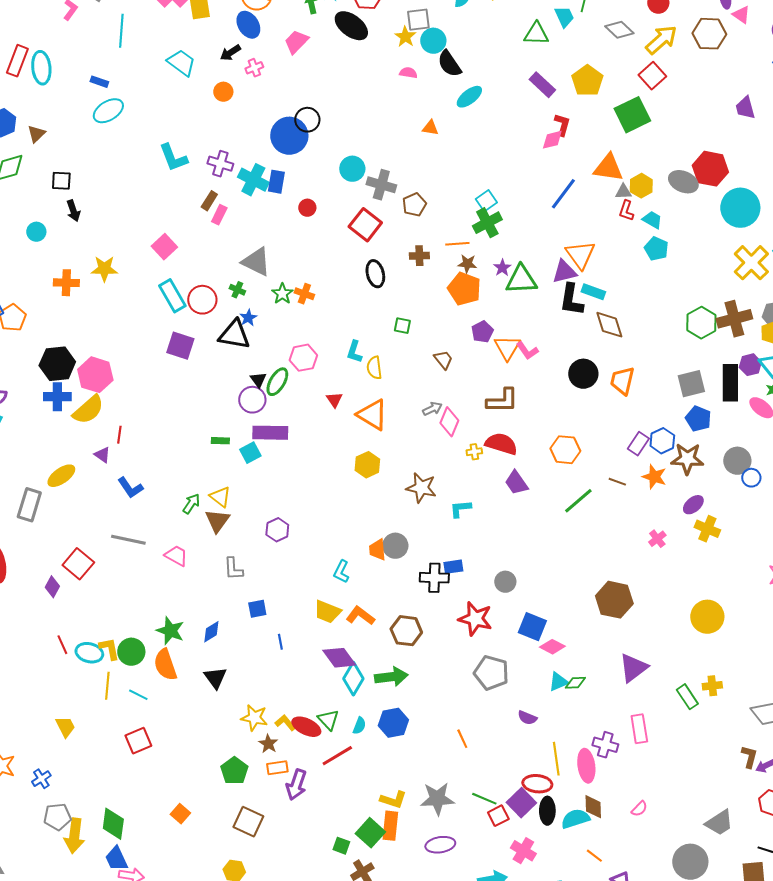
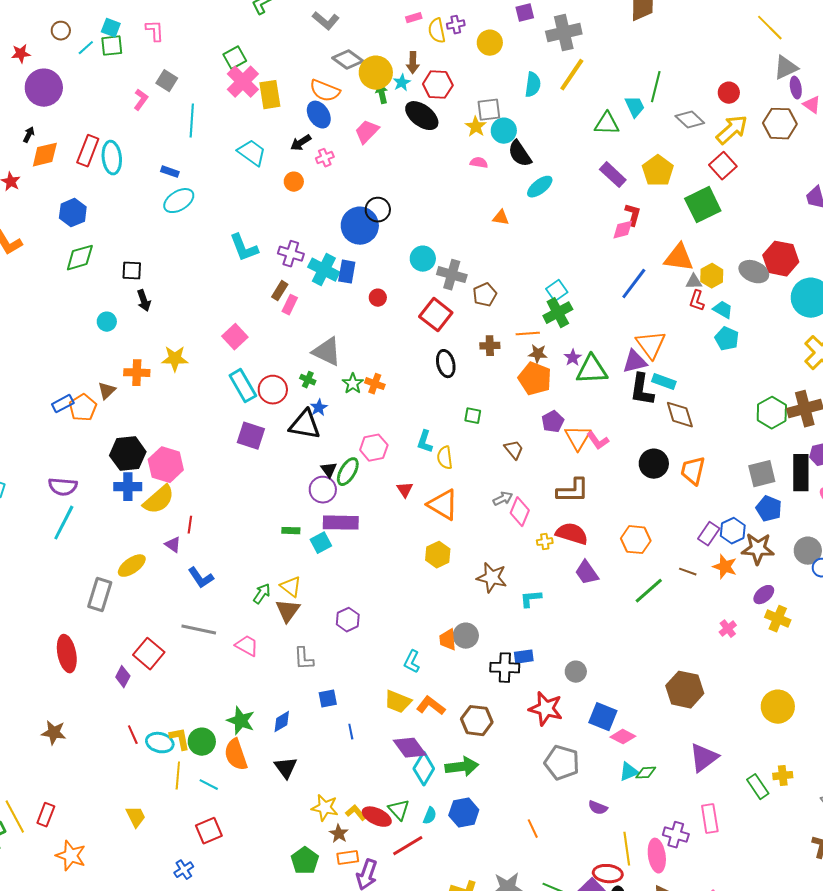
brown triangle: (36, 134) -> (107, 391), moved
blue cross: (41, 779) -> (184, 870), moved

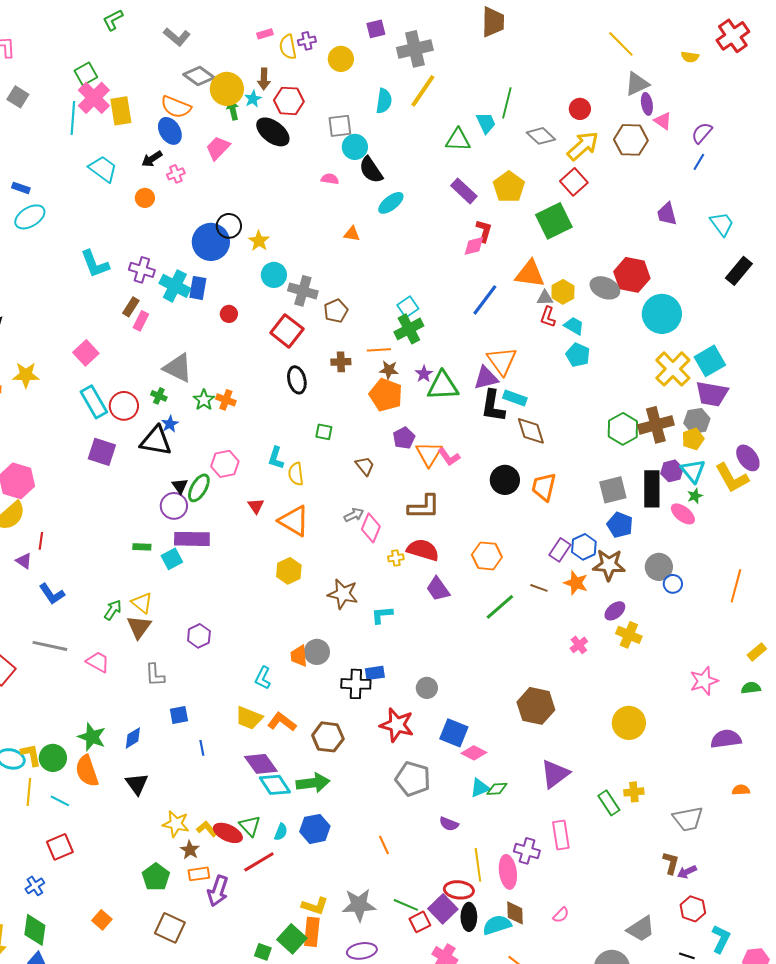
cyan line: (192, 121) -> (73, 118), moved
yellow star: (476, 127) -> (259, 241), moved
cyan diamond: (424, 769) -> (275, 785), turned -64

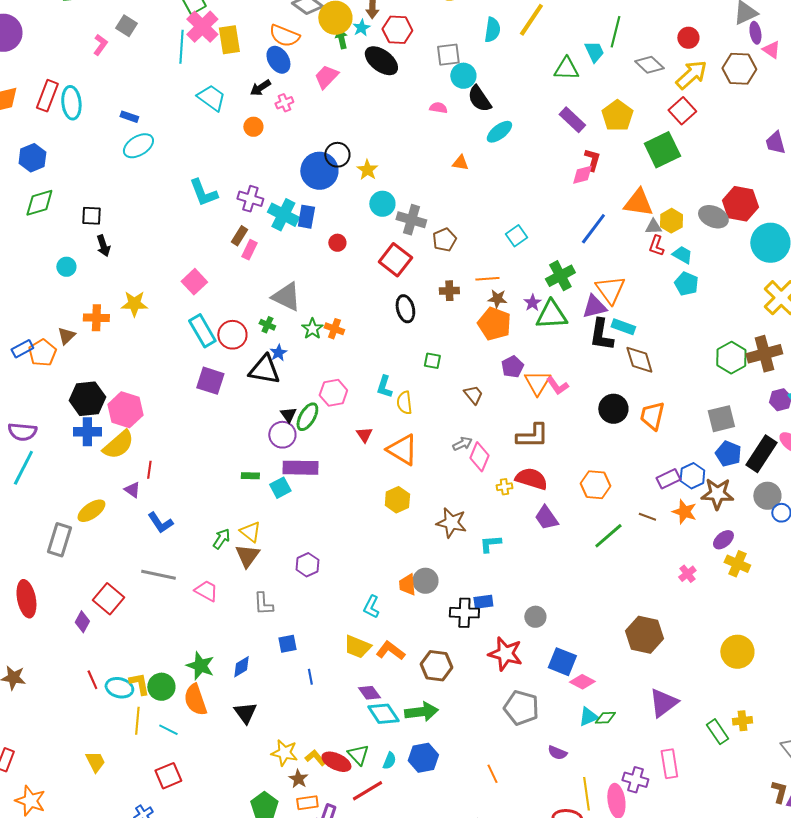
green cross: (409, 329) -> (560, 276), moved
black rectangle: (652, 489) -> (761, 454), moved, turned 33
purple rectangle: (560, 550) -> (668, 479), turned 30
purple diamond: (261, 764) -> (369, 693), size x0.7

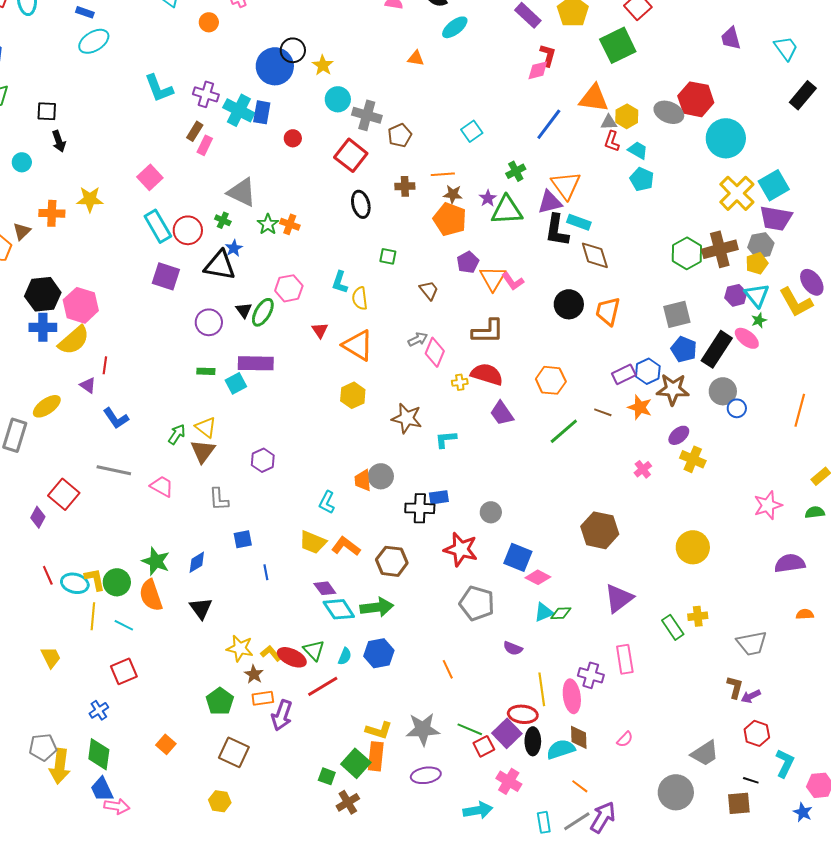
green cross: (560, 276) -> (516, 171), size x0.7
purple circle: (282, 435) -> (209, 322), moved

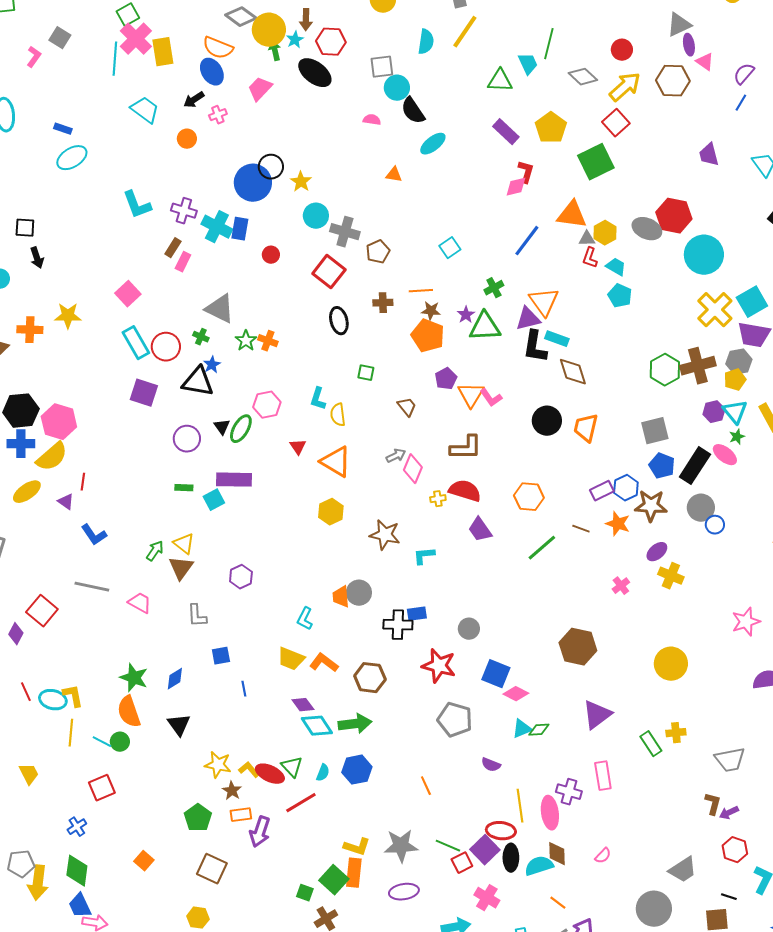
yellow ellipse: (47, 406) -> (27, 492), moved
green circle: (117, 582) -> (120, 742), moved, size x0.7

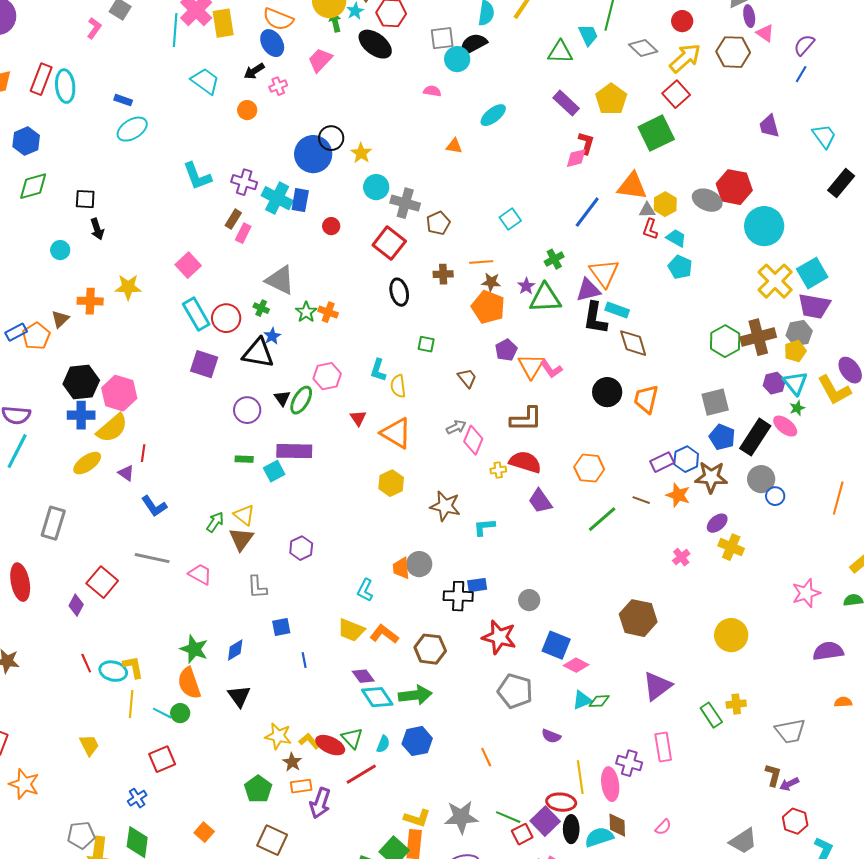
black semicircle: (413, 111) -> (473, 44), moved, turned 96

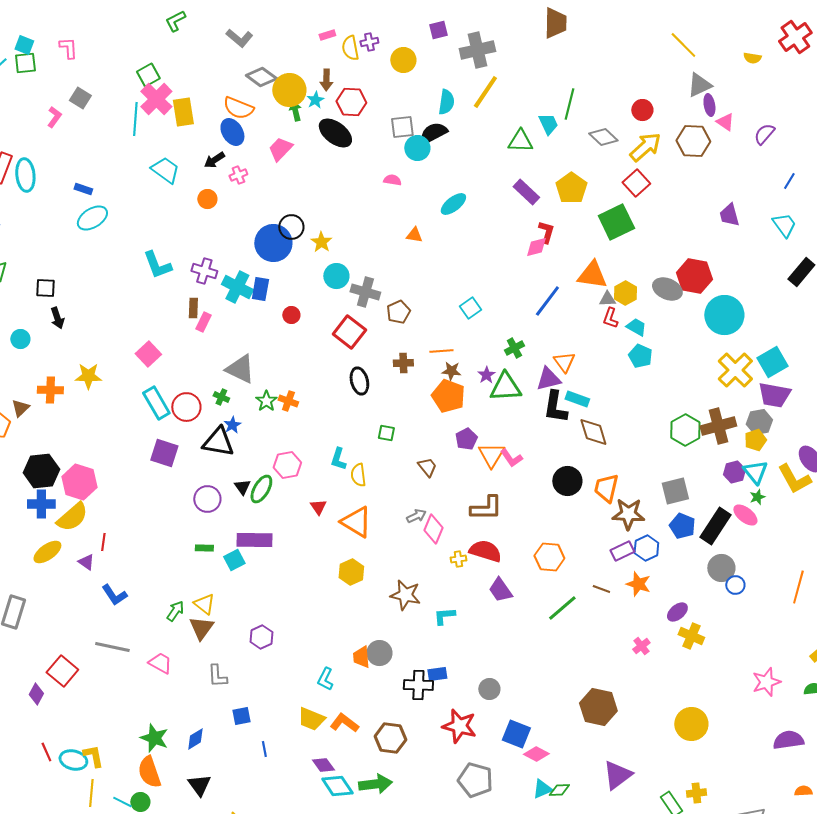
blue line: (801, 74) -> (789, 181), moved
brown rectangle: (233, 219) -> (193, 308), turned -30
orange triangle: (604, 273) -> (564, 362), size x0.7
brown star: (711, 477) -> (628, 514), moved

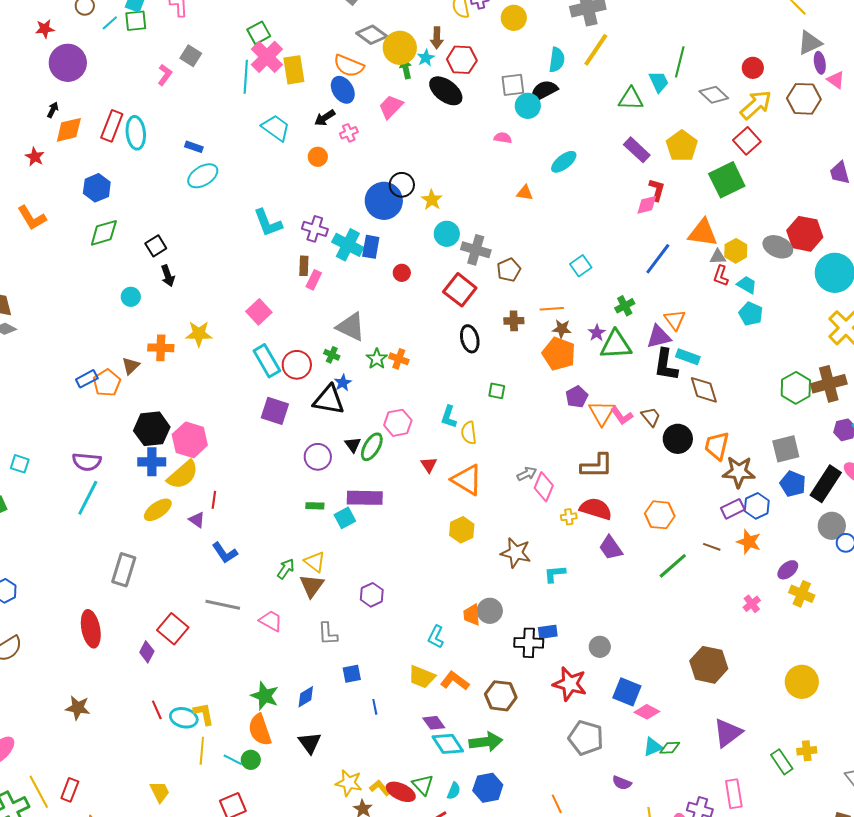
black square: (45, 288) -> (156, 246), turned -35
brown trapezoid: (427, 467) -> (651, 417), moved

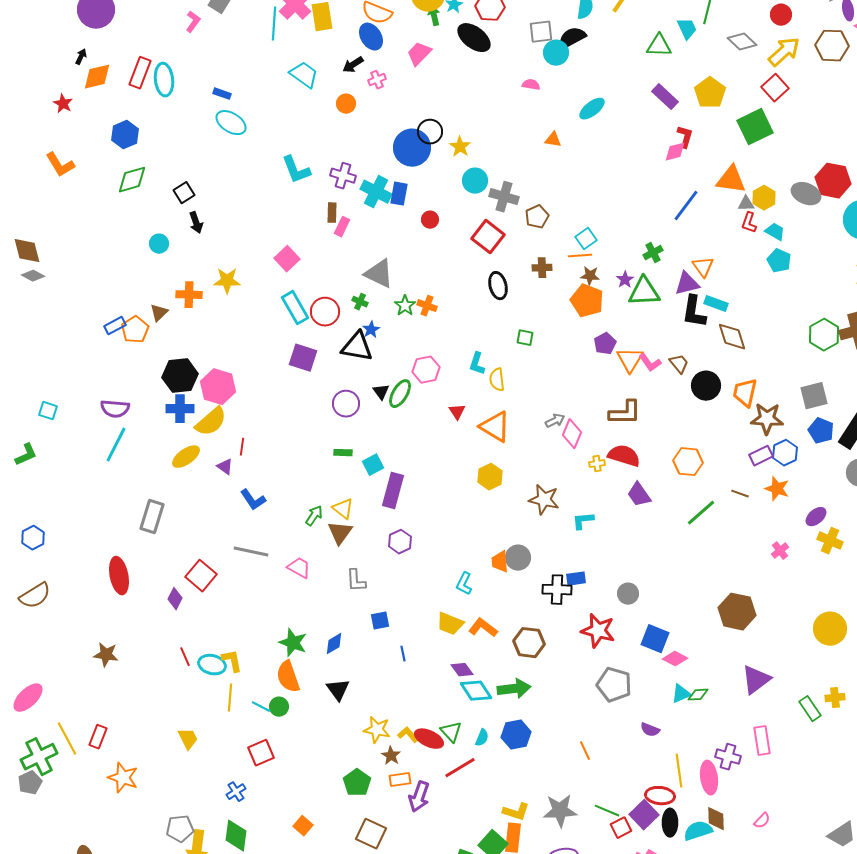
cyan ellipse: (203, 176) -> (231, 123), turned 64
cyan square: (581, 266) -> (586, 239), moved
purple rectangle: (365, 498) -> (393, 491), moved, turned -76

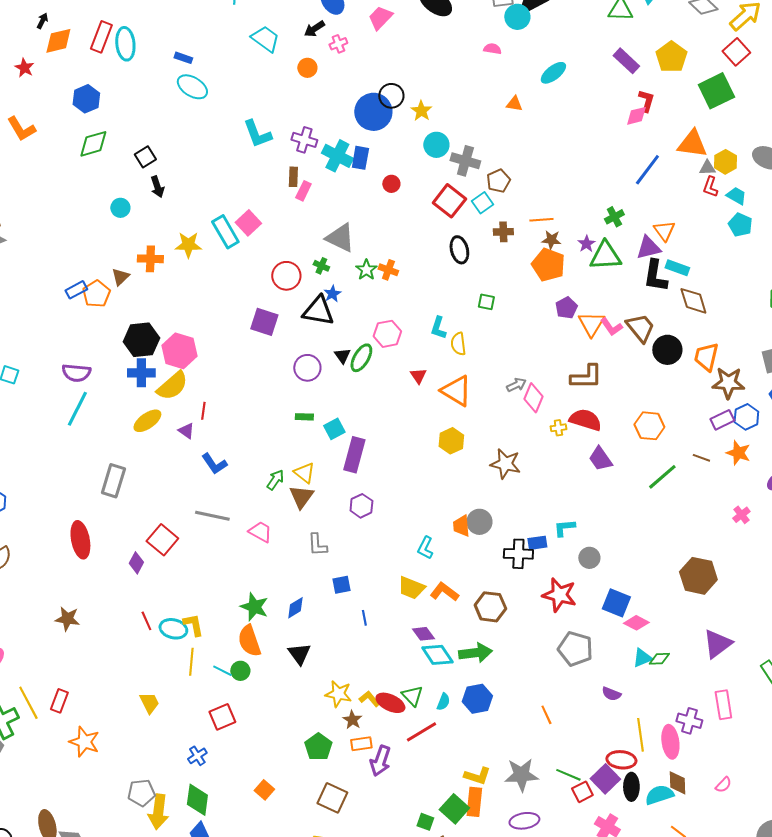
cyan square: (586, 239) -> (482, 203), moved
cyan rectangle: (295, 308) -> (225, 232), moved
brown trapezoid: (679, 364) -> (640, 328), size x1.5
cyan L-shape: (583, 521) -> (564, 528), moved

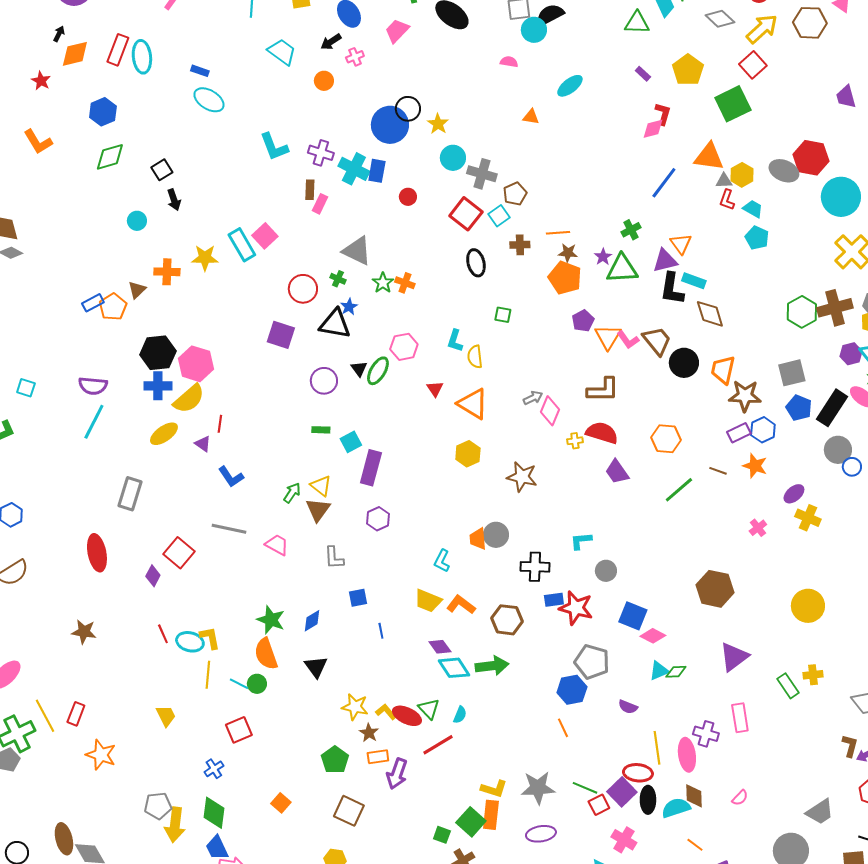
purple rectangle: (626, 61) -> (643, 74), size x0.6
blue rectangle: (537, 543) -> (554, 600), moved
blue hexagon: (477, 699) -> (572, 690), moved

